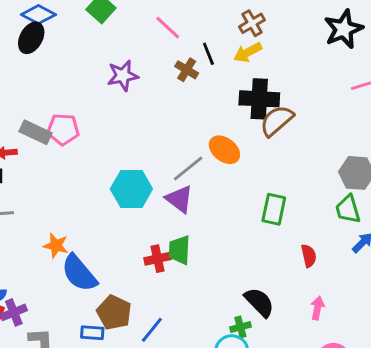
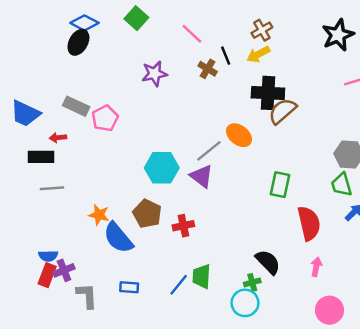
pink pentagon: (63, 129) -> (105, 118), turned -30
gray rectangle: (36, 132) -> (76, 106), moved
green trapezoid: (179, 250) -> (202, 276), moved
red semicircle: (309, 256) -> (309, 223), size x1.8
brown pentagon: (114, 312) -> (147, 214), moved

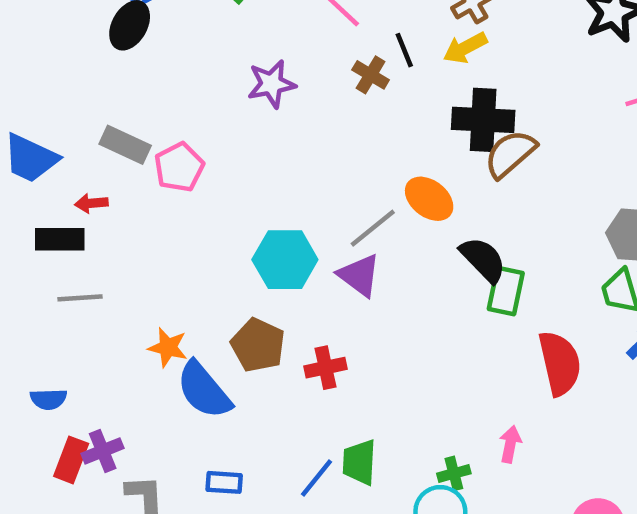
blue semicircle: (48, 256) -> (49, 399), moved
black semicircle: (268, 262) -> (483, 260), moved
pink arrow: (316, 267) -> (510, 444), moved

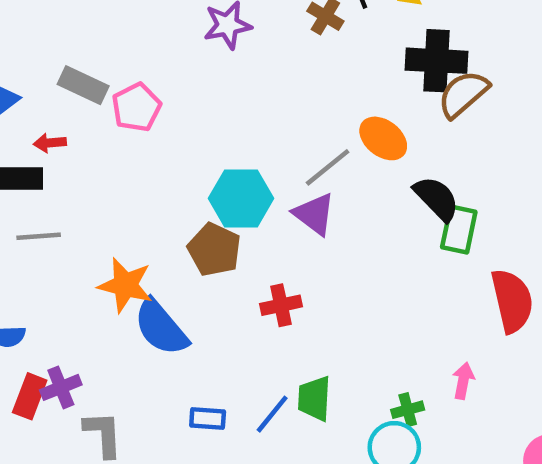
brown pentagon: (258, 345) -> (214, 250), moved
orange star: (168, 347) -> (125, 285), size x1.4
blue rectangle: (224, 482) -> (208, 419), moved

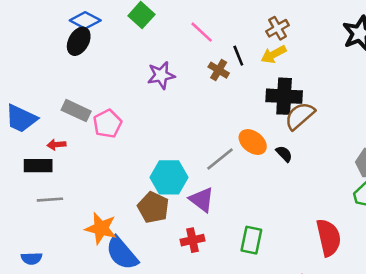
black semicircle: (437, 198) -> (284, 154), moved, size x0.6
purple triangle: (314, 214) -> (202, 200), moved
green rectangle: (459, 230) -> (251, 240), moved

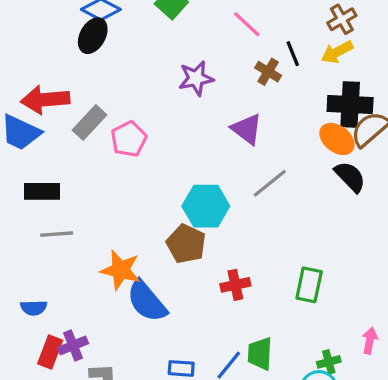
gray rectangle: (76, 111) -> (89, 123), turned -72
orange ellipse: (253, 142) -> (337, 139), moved
red arrow: (56, 145) -> (45, 100), moved, size x2.0
black semicircle: (284, 154) -> (350, 177), size x1.5
purple triangle: (202, 200) -> (247, 129), moved

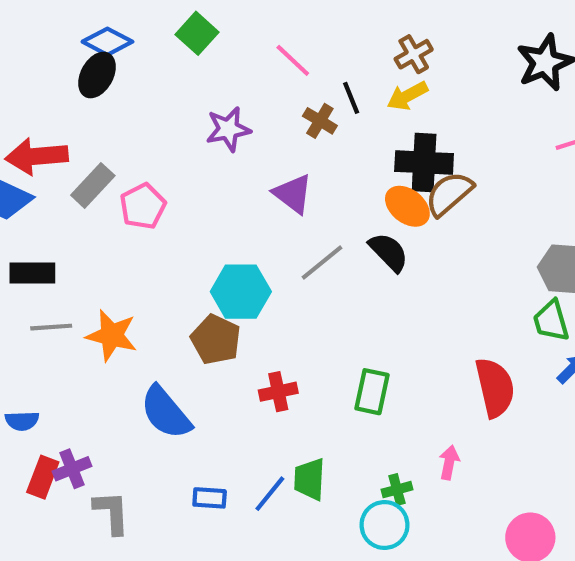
black semicircle: (350, 177) -> (389, 252), moved
orange star: (121, 270) -> (112, 335), moved

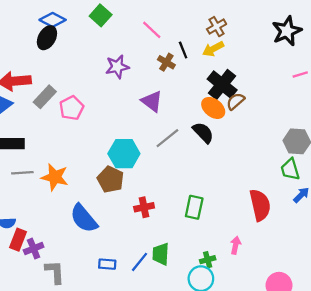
black cross: (424, 163) -> (222, 85), turned 36
brown semicircle: (449, 194) -> (235, 101), size x0.7
red rectangle: (43, 477) -> (18, 240), moved

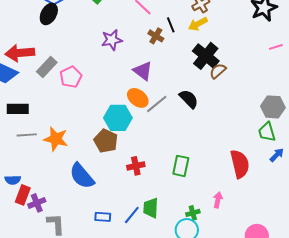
orange ellipse: (213, 108) -> (138, 98), moved

